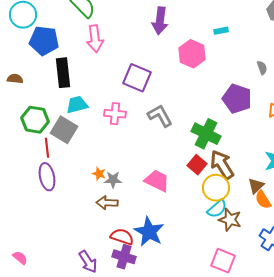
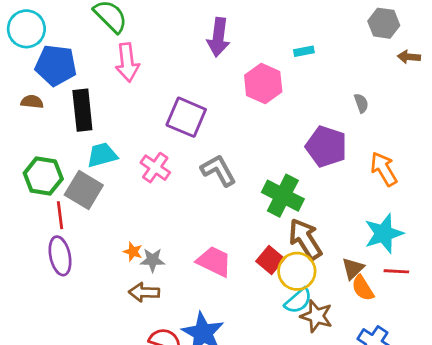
brown semicircle: (15, 79) -> (32, 102), moved
pink cross: (115, 114) -> (155, 168), turned 30
red square: (197, 165) -> (270, 260), moved

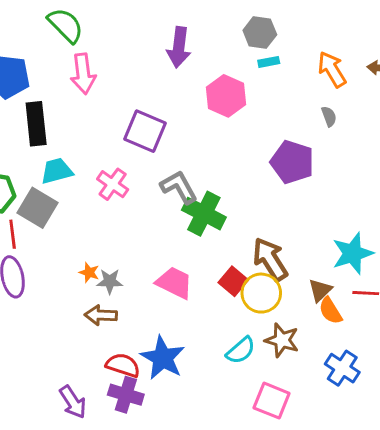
gray hexagon: (384, 23) -> (260, 33), moved
orange arrow: (384, 169) -> (332, 69), moved
green cross: (283, 196) -> (204, 214), moved
cyan semicircle: (298, 301) -> (241, 350), moved

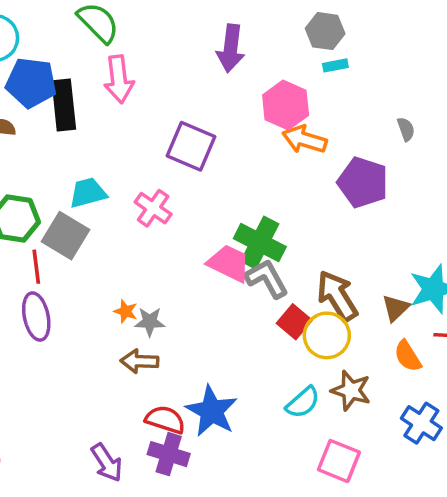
orange arrow: (332, 69) -> (304, 139), moved, turned -42
black rectangle: (36, 124) -> (64, 105), moved
gray L-shape: (179, 187) -> (267, 279), moved
pink trapezoid: (174, 283) -> (229, 263), moved
brown triangle: (320, 290) -> (396, 308), moved

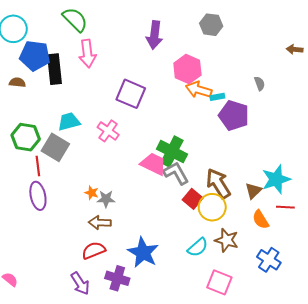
cyan rectangle: (335, 65) -> (217, 97), moved
red semicircle: (165, 420) -> (94, 250), moved, turned -40

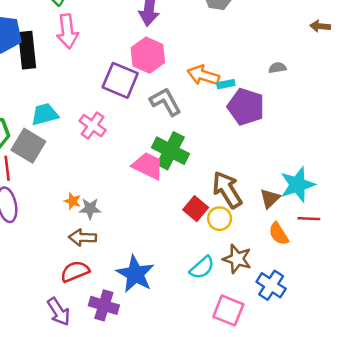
pink hexagon: (187, 69) -> (148, 55), moved
gray semicircle: (260, 83) -> (277, 68), turned -80
gray L-shape: (176, 173) -> (165, 102), moved
yellow circle: (212, 207) -> (220, 219), size x0.7
blue cross: (269, 260) -> (271, 285), moved

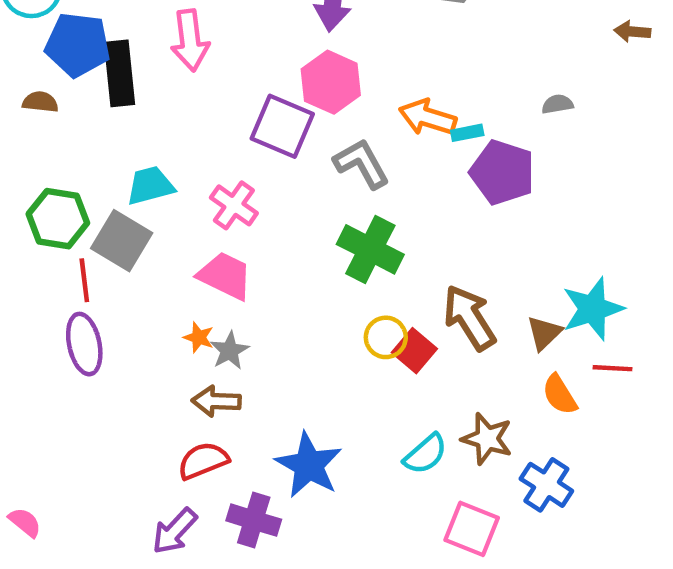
pink trapezoid: (148, 166) -> (225, 276), moved
gray star: (90, 209) -> (230, 351), turned -30
yellow circle: (220, 219) -> (386, 337), moved
purple arrow: (59, 312) -> (175, 531), turned 76

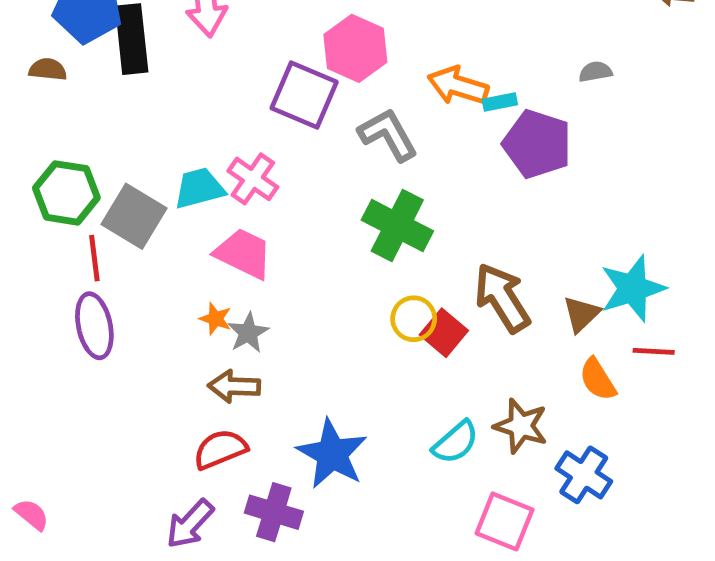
cyan trapezoid: (150, 186) -> (199, 188), moved

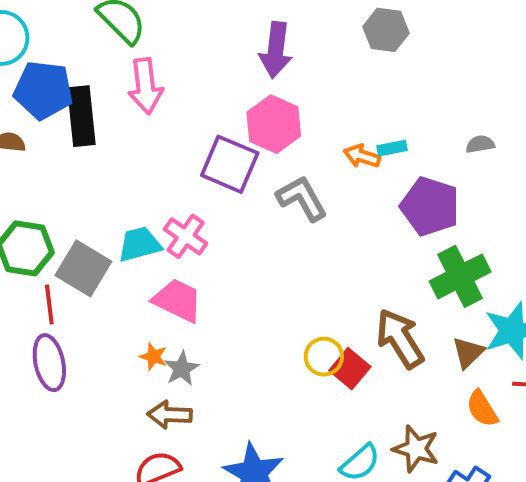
orange arrow: (458, 86) -> (362, 156), size x0.7
cyan rectangle: (500, 102) -> (392, 148), moved
green cross: (397, 226) -> (460, 276), moved, turned 36

